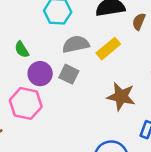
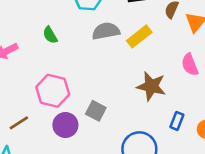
purple circle: (40, 74) -> (65, 125), moved
gray square: (69, 74) -> (96, 111), moved

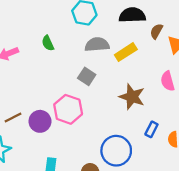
pink hexagon: (53, 91) -> (68, 109), moved
gray square: (96, 111) -> (87, 76), moved
purple circle: (65, 125) -> (40, 121), moved

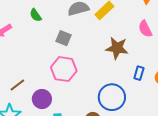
gray square: (87, 76) -> (63, 38), moved
purple circle: (40, 121) -> (42, 99), moved

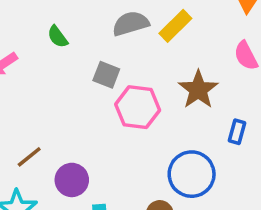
brown star: (117, 48) -> (198, 90), turned 30
pink hexagon: (64, 69) -> (138, 107), moved

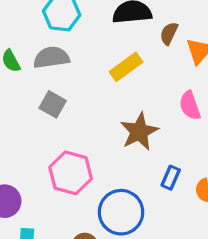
gray semicircle: (131, 23) -> (51, 57), moved
pink hexagon: (138, 107) -> (71, 173), moved

